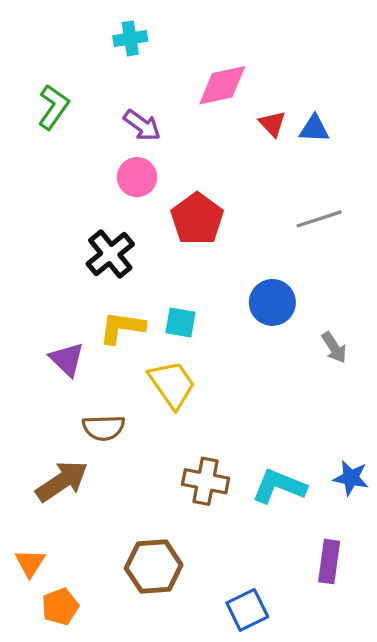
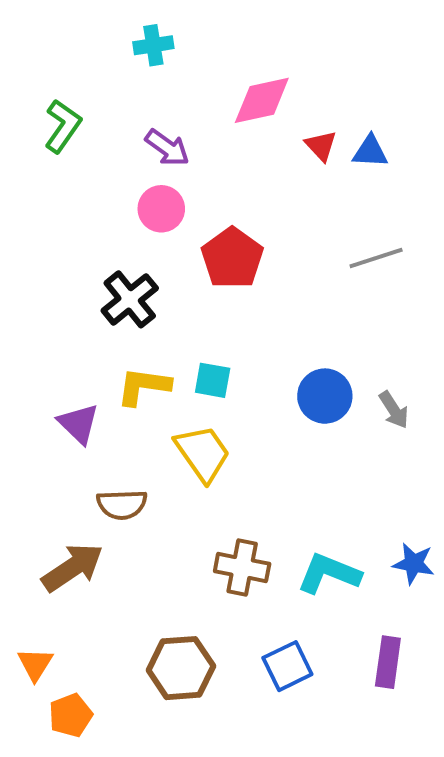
blue circle: (272, 302) -> (325, 396), moved
blue square: (247, 610) -> (287, 666), moved

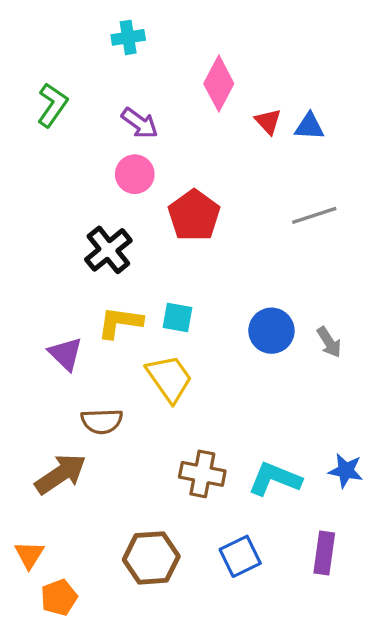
pink diamond: (262, 100) -> (219, 84), turned -50

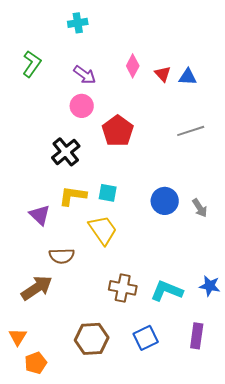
pink diamond: (219, 84) -> (133, 66), moved, size x0.7

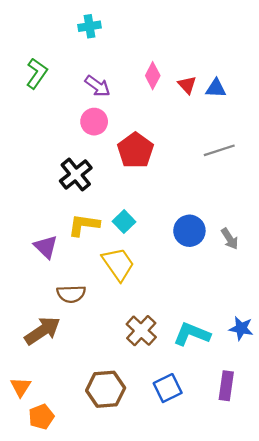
cyan square: (108, 193) -> (124, 222), turned 36
brown cross: (123, 288) -> (141, 331), turned 32

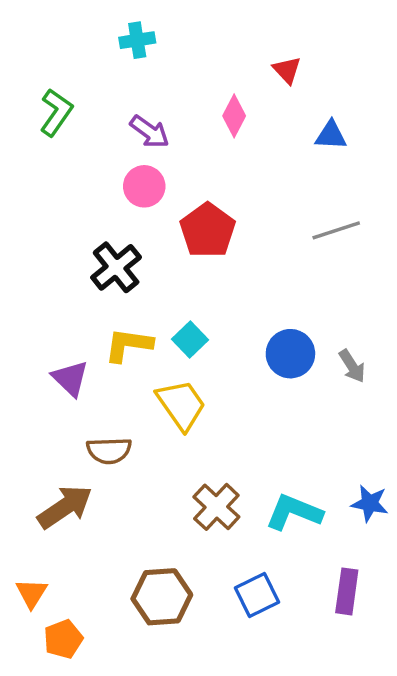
red triangle: (187, 85) -> (287, 70), moved

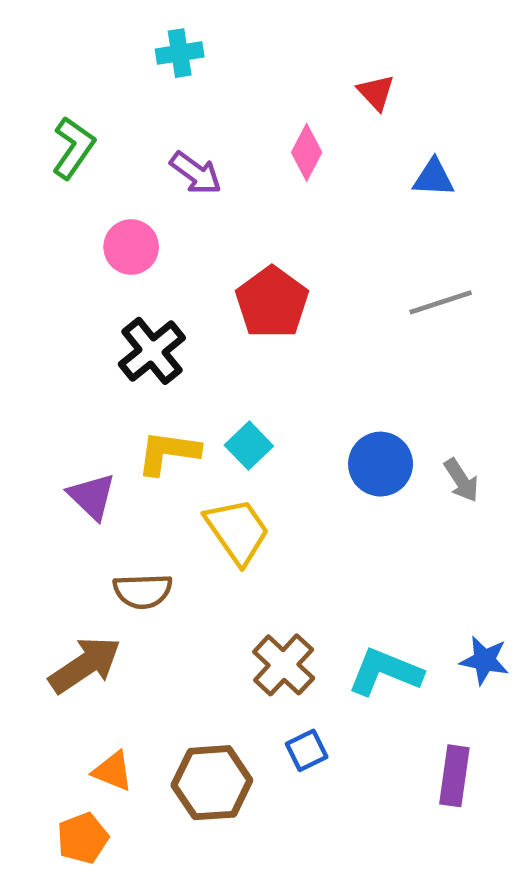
pink circle: (144, 186) -> (131, 247), moved
orange triangle: (31, 593) -> (113, 771), moved, turned -40
blue square: (257, 595) -> (307, 750), moved, size x0.7

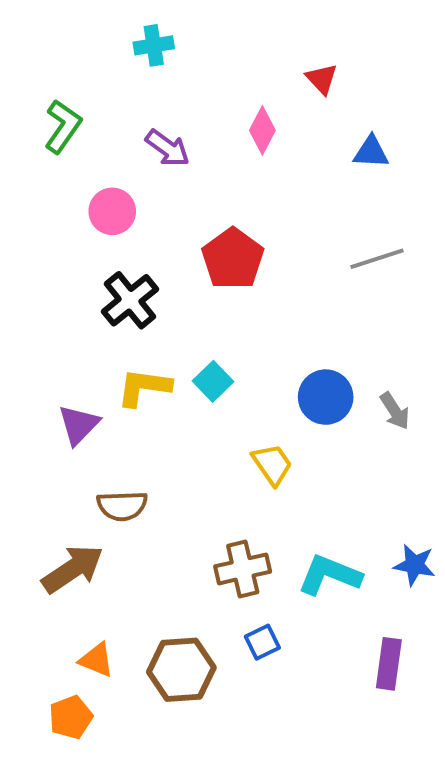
purple triangle: (92, 496) -> (79, 425), turned 30
yellow trapezoid: (237, 531) -> (272, 464), moved, size x0.7
brown cross: (284, 665) -> (243, 569), turned 34

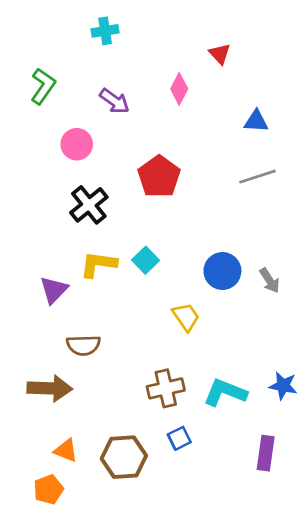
blue triangle: (371, 152) -> (256, 121), moved
brown arrow: (73, 569) -> (50, 388), turned 36

